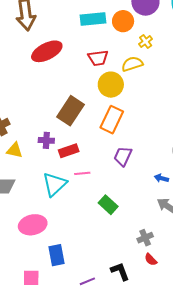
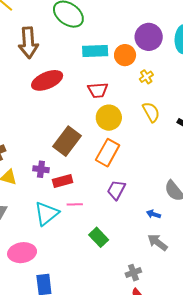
yellow semicircle: (132, 64) -> (151, 112), moved, turned 75

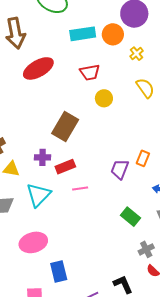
yellow circle: (109, 118) -> (104, 98), size x0.7
orange rectangle: (108, 153) -> (143, 158), moved, size x0.6
cyan triangle: (46, 213) -> (38, 195), moved
green rectangle: (99, 237) -> (131, 217), moved

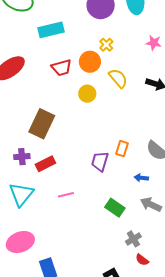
orange circle: (113, 34) -> (90, 62), moved
yellow circle: (104, 98) -> (87, 94), moved
pink line: (80, 188) -> (66, 195), moved

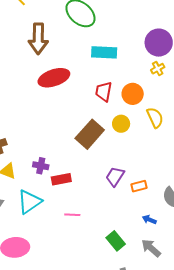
yellow cross: (106, 45) -> (158, 69), moved
red trapezoid: (62, 68) -> (104, 92), turned 100
brown rectangle: (42, 124) -> (90, 134), moved
orange rectangle: (122, 149) -> (139, 186), turned 42
purple trapezoid: (100, 161) -> (115, 176), moved

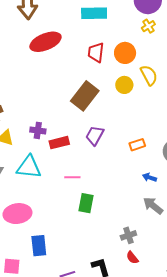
yellow circle: (121, 124) -> (124, 85), moved
purple trapezoid: (115, 176) -> (95, 135), moved
cyan triangle: (29, 202) -> (29, 167), turned 44
green rectangle: (116, 241) -> (86, 203), moved, turned 54

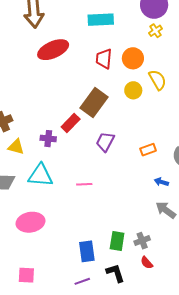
red rectangle: (59, 143) -> (71, 123), moved, turned -30
green rectangle: (86, 203) -> (117, 241), moved
blue rectangle: (39, 246) -> (87, 251), moved

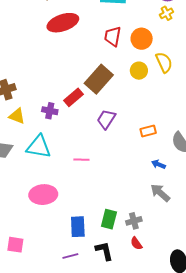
pink ellipse: (30, 222) -> (43, 195), moved

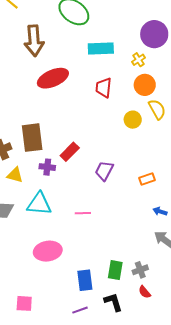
yellow cross: (167, 13) -> (138, 60), moved
orange circle: (142, 39) -> (145, 85), moved
brown rectangle: (99, 79) -> (32, 138), moved, turned -44

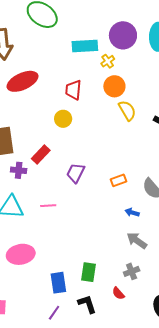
cyan rectangle: (101, 49) -> (85, 46), moved
yellow circle: (133, 120) -> (63, 119), moved
pink line: (83, 213) -> (48, 206), moved
gray cross: (140, 270) -> (132, 271), moved
purple line: (80, 310) -> (54, 313), turned -35

